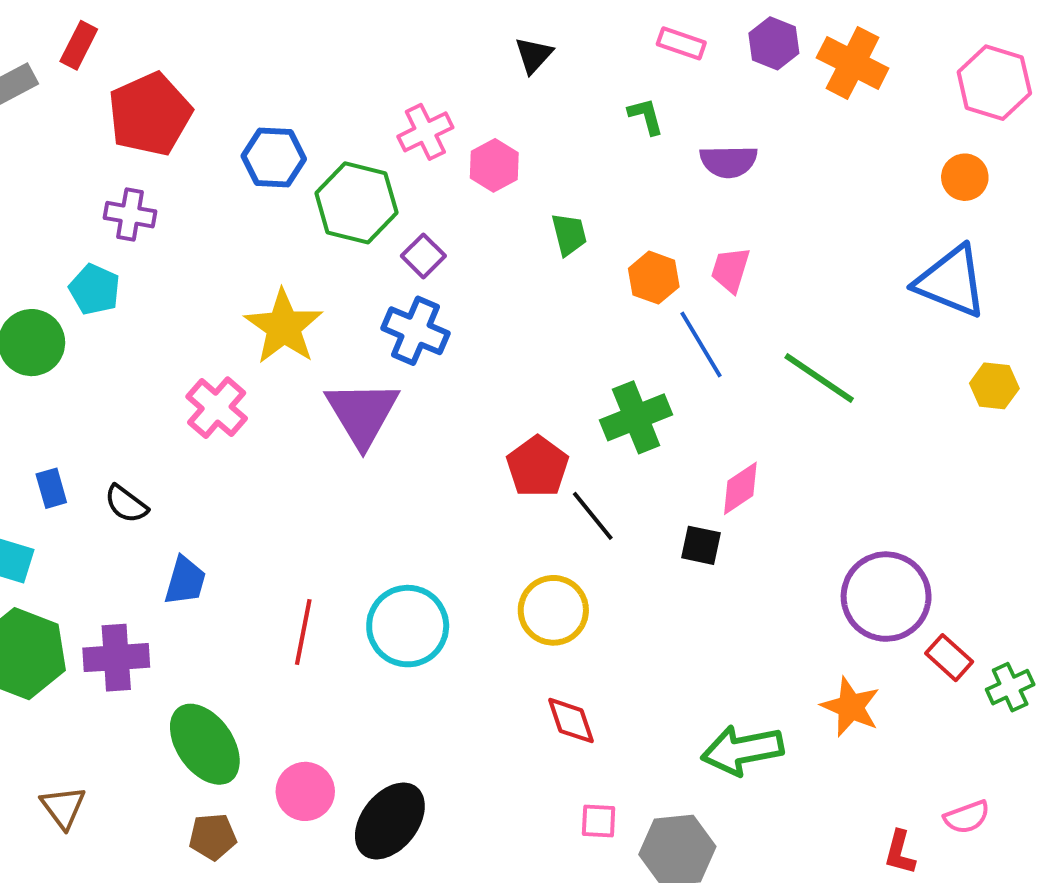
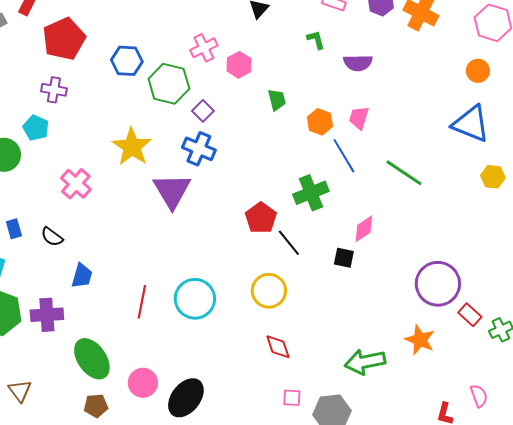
pink cross: (217, 408) -> (76, 184), moved
pink semicircle: (967, 817) -> (479, 396), turned -90

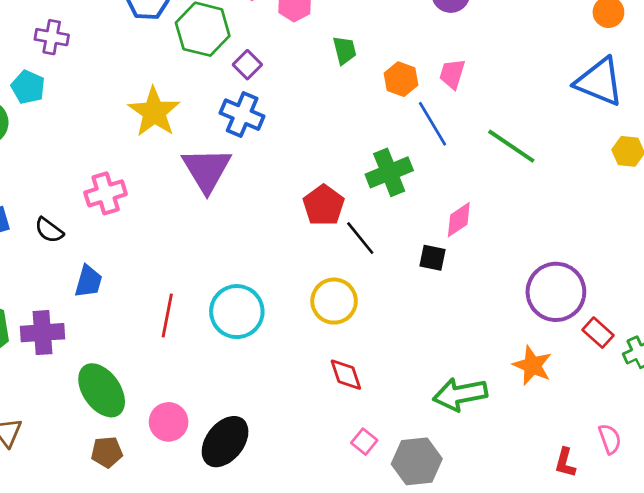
pink cross: (76, 184) -> (106, 193), moved, turned 32
pink square: (292, 398) -> (364, 442), turned 36

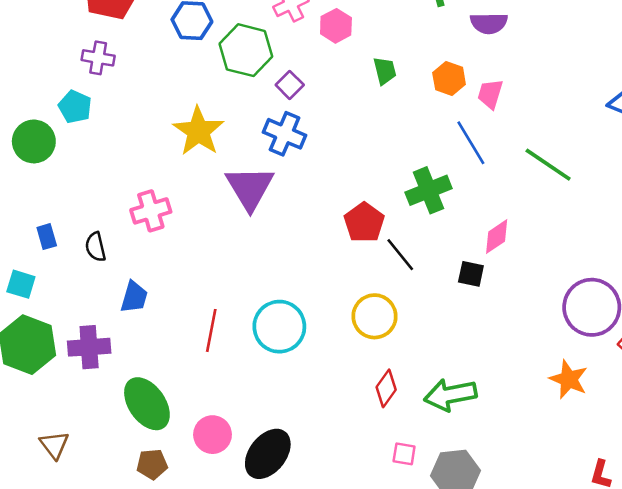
orange hexagon: (401, 79) -> (449, 78), moved
black semicircle: (49, 230) -> (96, 247), turned 40
red diamond: (346, 375) -> (386, 388), turned 54
green arrow: (460, 394) -> (450, 395), moved
pink square: (364, 442) -> (404, 454), turned -30

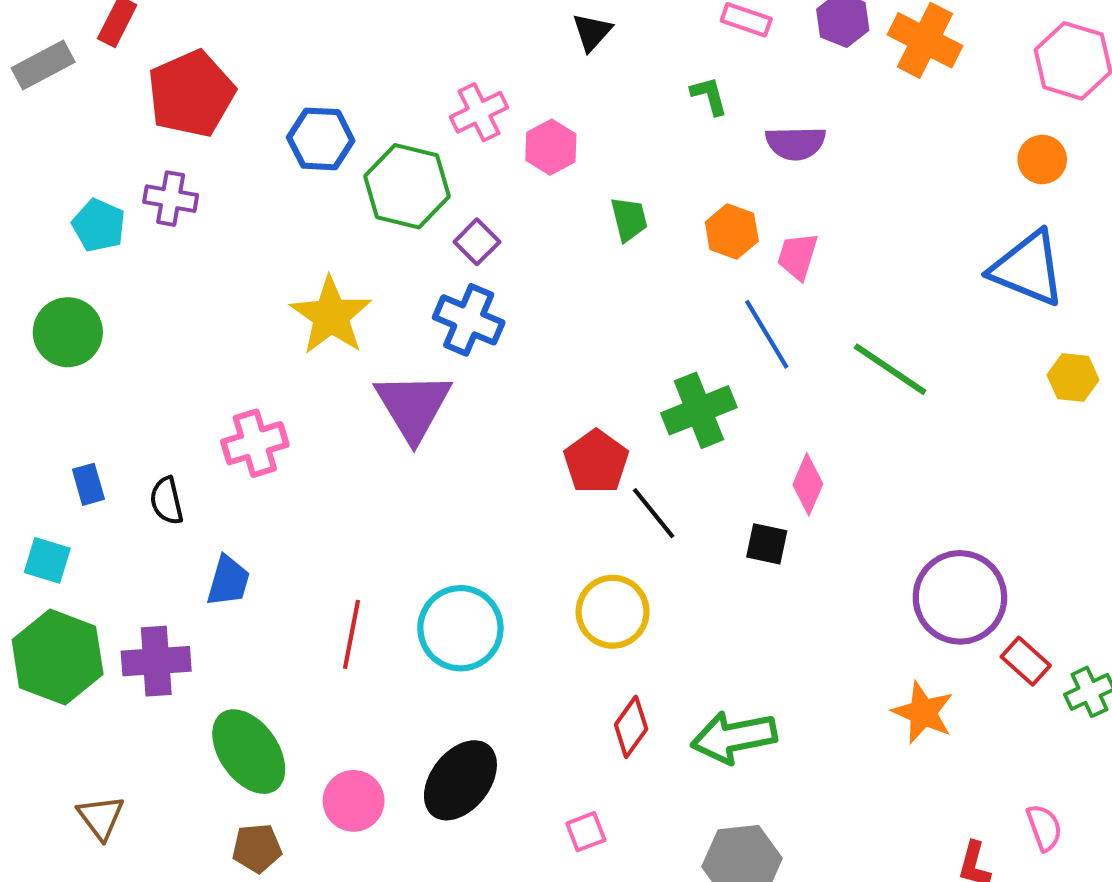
cyan pentagon: (75, 107) -> (99, 225), moved
pink diamond: (497, 237) -> (808, 484), turned -33
black ellipse: (268, 454) -> (460, 780), moved
pink square: (404, 454) -> (586, 832), moved, turned -30

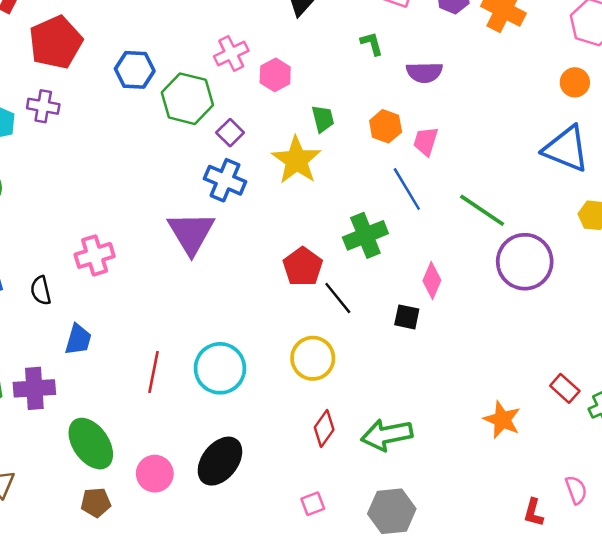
yellow star: (331, 316) -> (296, 160), moved
purple circle: (960, 597) -> (525, 262), moved
pink square: (586, 832) -> (313, 504), moved

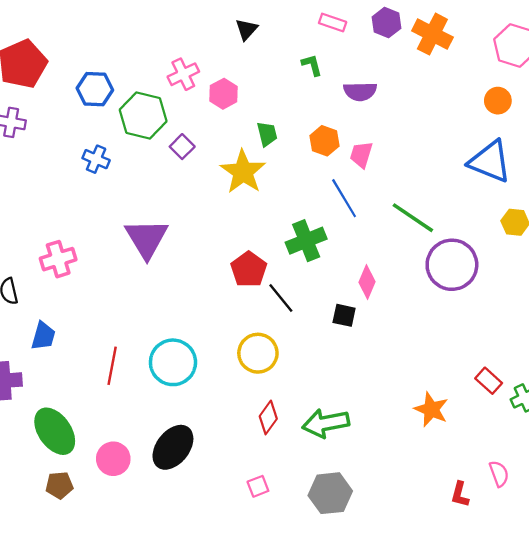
blue cross: (225, 180) -> (96, 159), moved, size x0.7

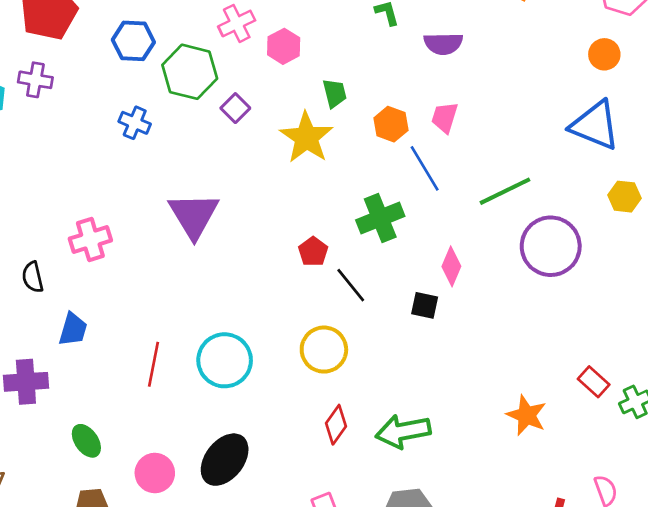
orange hexagon: (325, 141) -> (391, 124), moved
green line: (413, 218) -> (505, 191), turned -60
red pentagon: (249, 269) -> (313, 252), size x0.7
green ellipse: (55, 431) -> (86, 441), size x0.6

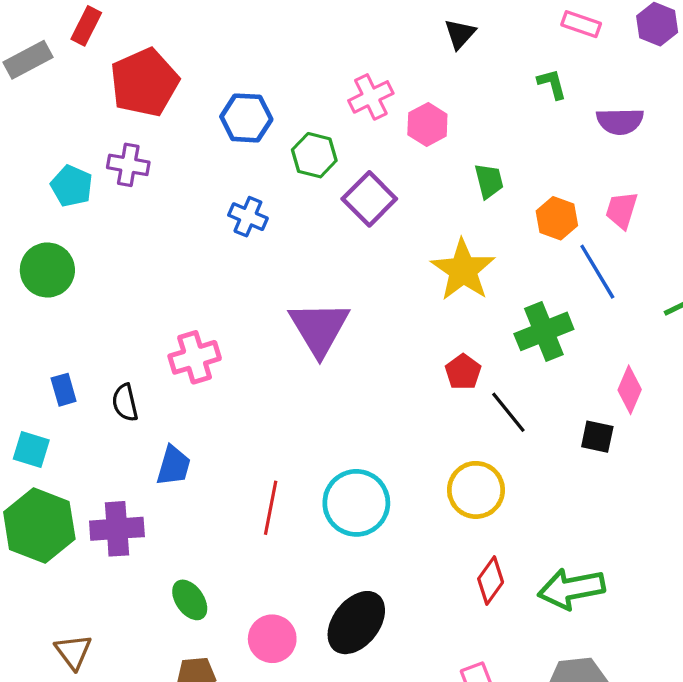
green hexagon: (190, 72) -> (314, 155), size x0.7
purple square: (235, 108) -> (369, 199), size x1.5
yellow star: (306, 138) -> (463, 270), moved

